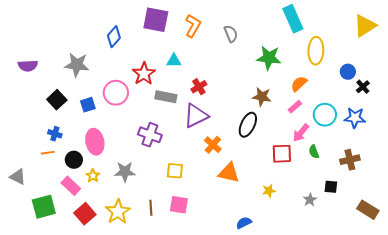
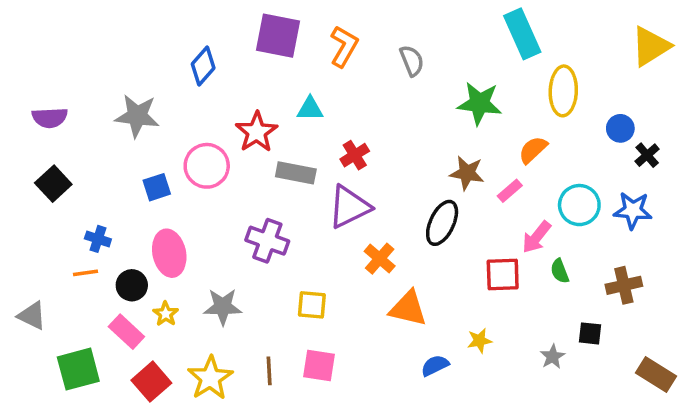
black square: (57, 100) -> (53, 184), moved
pink rectangle: (295, 107) -> (510, 191), moved
blue semicircle: (244, 223) -> (435, 366), moved

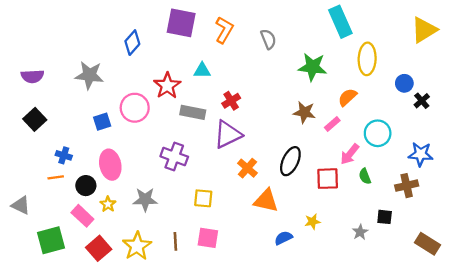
blue star: (633, 210) -> (421, 154), moved
black ellipse: (442, 223) -> (290, 161), moved

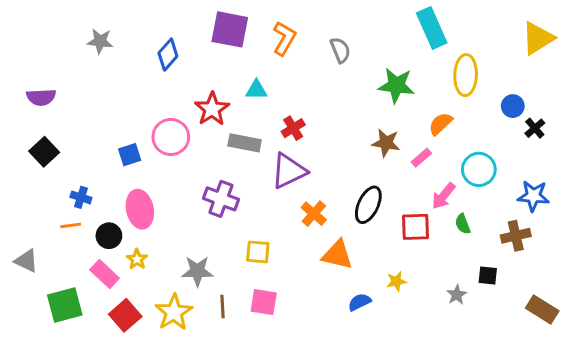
gray star: (89, 75) -> (100, 41), moved, size x0.7
gray star: (145, 200) -> (197, 271), moved

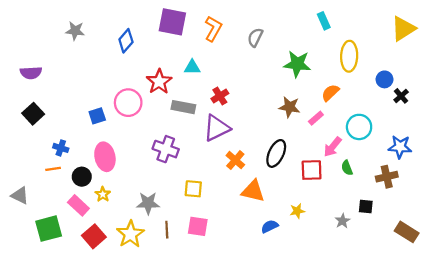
cyan rectangle: (432, 28) -> (324, 21), size x0.6
gray semicircle: (340, 50) -> (255, 37), turned -132

